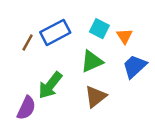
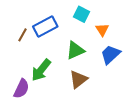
cyan square: (99, 29) -> (81, 14), moved

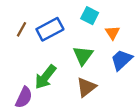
brown line: (22, 35) -> (22, 29), moved
green triangle: (75, 50) -> (83, 55), turned -30

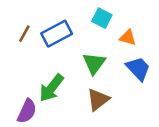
orange triangle: (112, 33) -> (128, 37), turned -42
blue trapezoid: (121, 60) -> (138, 69), turned 90

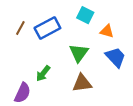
green arrow: (52, 88) -> (43, 73), size x0.7
brown triangle: (98, 100) -> (82, 83), turned 30

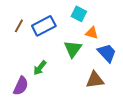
orange triangle: (107, 31) -> (92, 33), moved
brown triangle: (82, 83) -> (95, 80), moved

